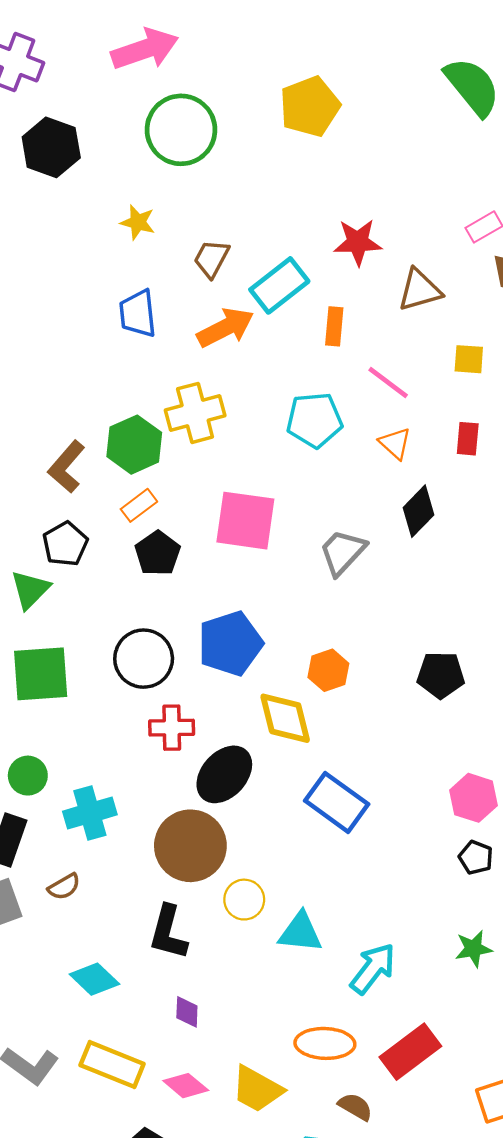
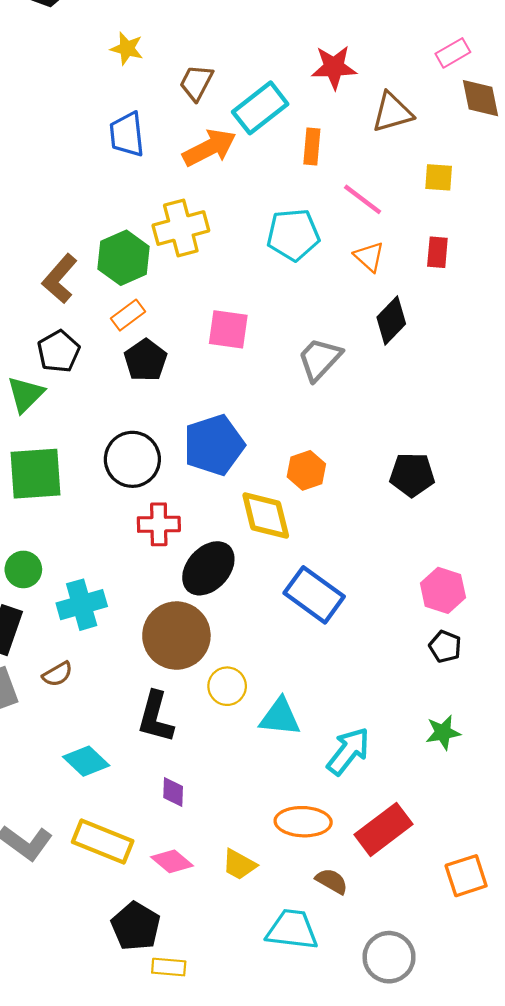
pink square: (245, 521) -> (228, 329), size x0.7
yellow trapezoid: (257, 1089) -> (239, 865), size x0.7

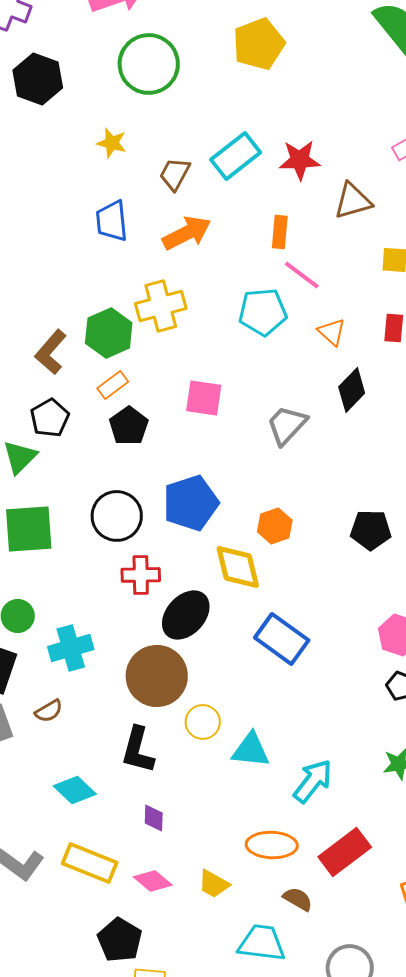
cyan rectangle: (260, 108) -> (236, 156), moved
pink line: (363, 199) -> (302, 275), moved

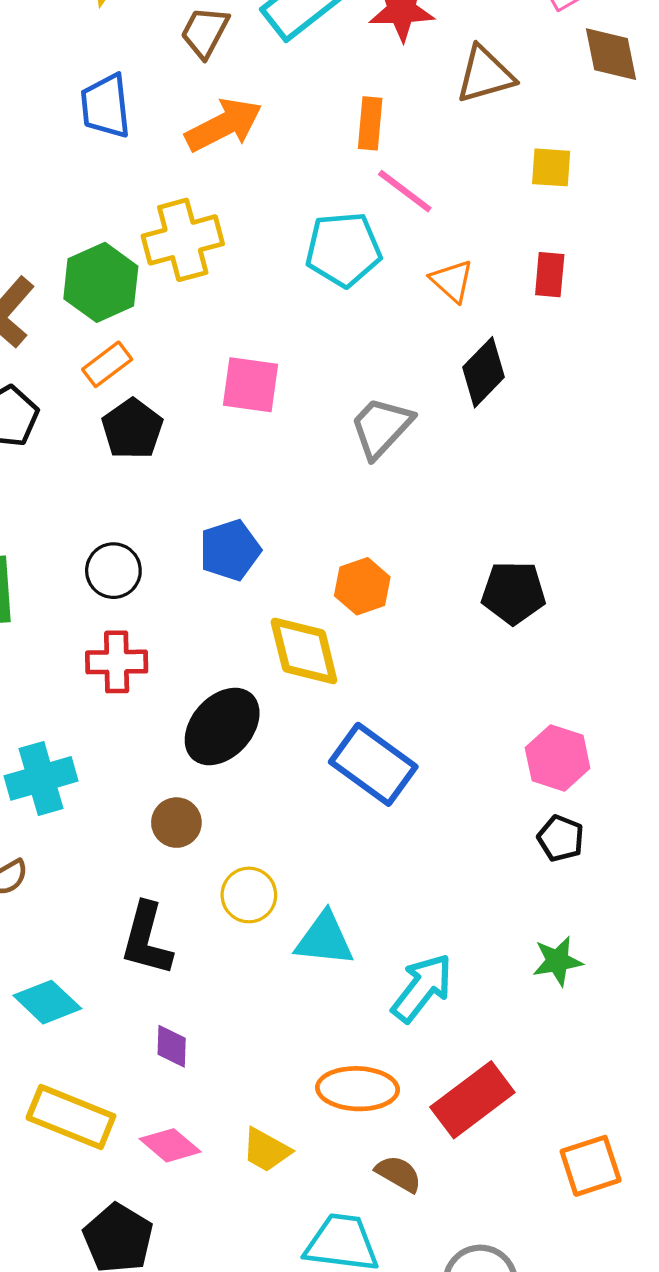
blue pentagon: (191, 503) -> (230, 550), size x0.7
black circle: (117, 516) -> (113, 571), size x0.7
red cross: (141, 575) -> (117, 662), moved
brown circle: (157, 676) -> (176, 823), size x0.5

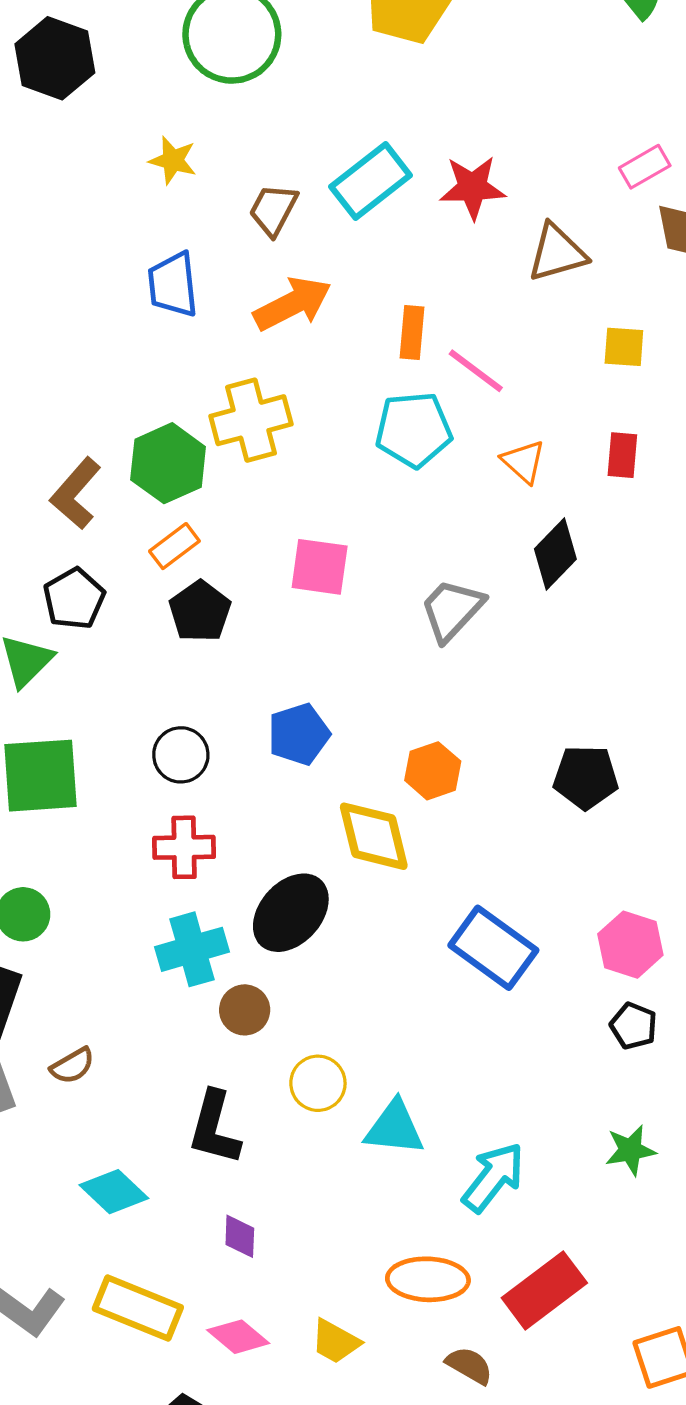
orange rectangle: (370, 123) -> (412, 332), moved
blue rectangle: (373, 764) -> (493, 948), moved
cyan cross: (41, 778) -> (192, 949), moved

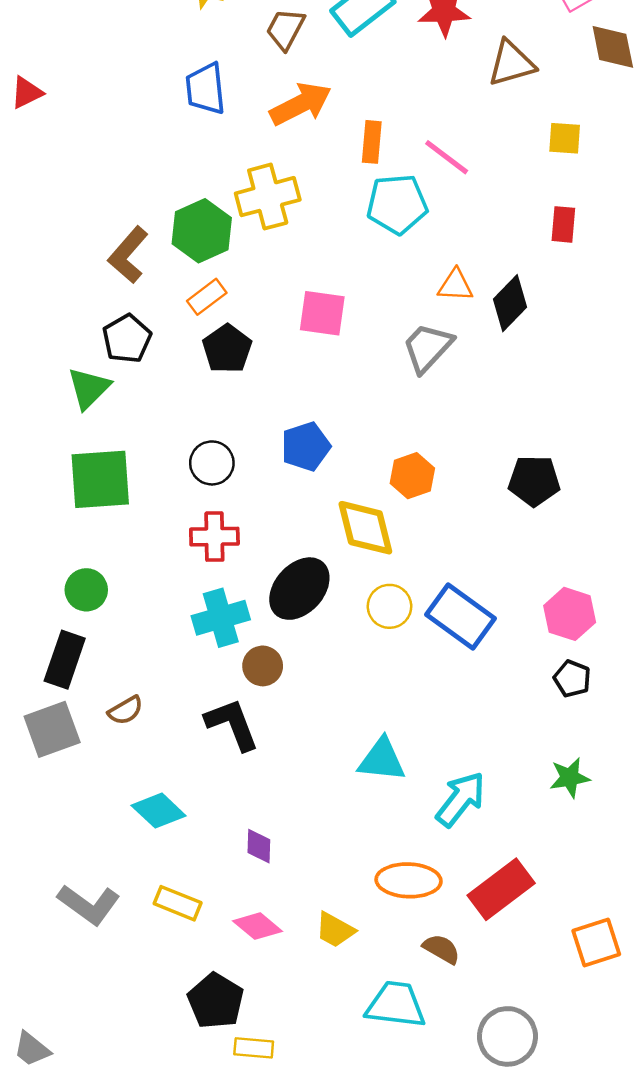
orange rectangle: (412, 332) -> (372, 142), moved
orange triangle: (524, 462) -> (455, 285), moved, turned -39
yellow circle: (318, 1083) -> (389, 606), moved
black L-shape: (214, 1128) -> (232, 724), moved, turned 144
yellow rectangle: (138, 1308) -> (178, 903), size x0.7

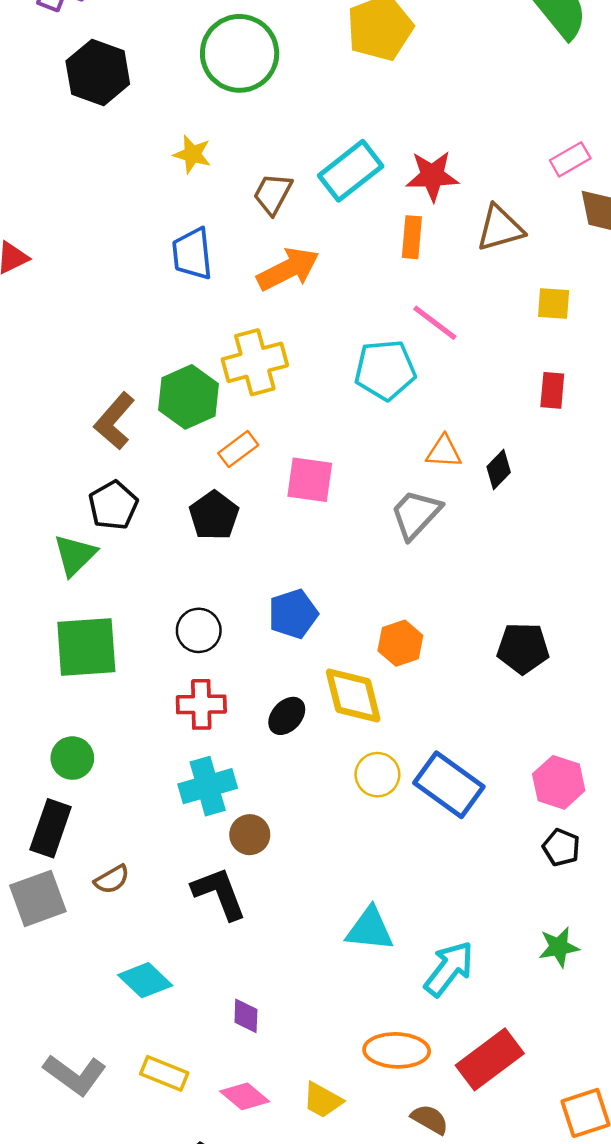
orange rectangle: (372, 142) -> (412, 237), moved
orange rectangle: (207, 297) -> (238, 449), moved
black diamond: (510, 303) -> (499, 470), size x0.7
black ellipse: (299, 589) -> (287, 716), moved, size x0.6

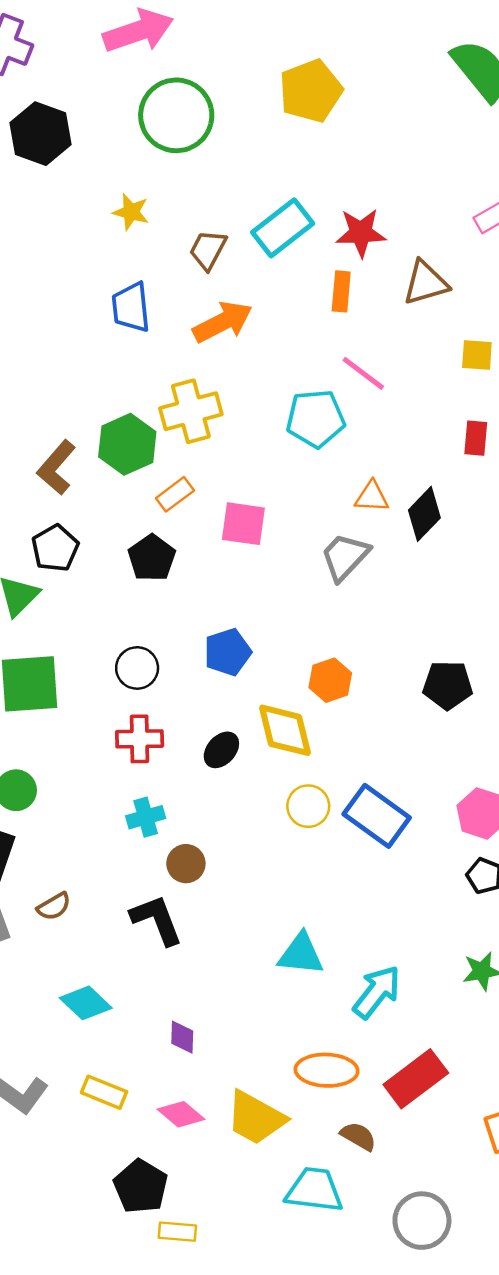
black diamond: (499, 470) -> (424, 514), size x1.4
cyan cross: (208, 786) -> (146, 817), size x0.7
yellow trapezoid: (323, 1100) -> (256, 1118), size x1.6

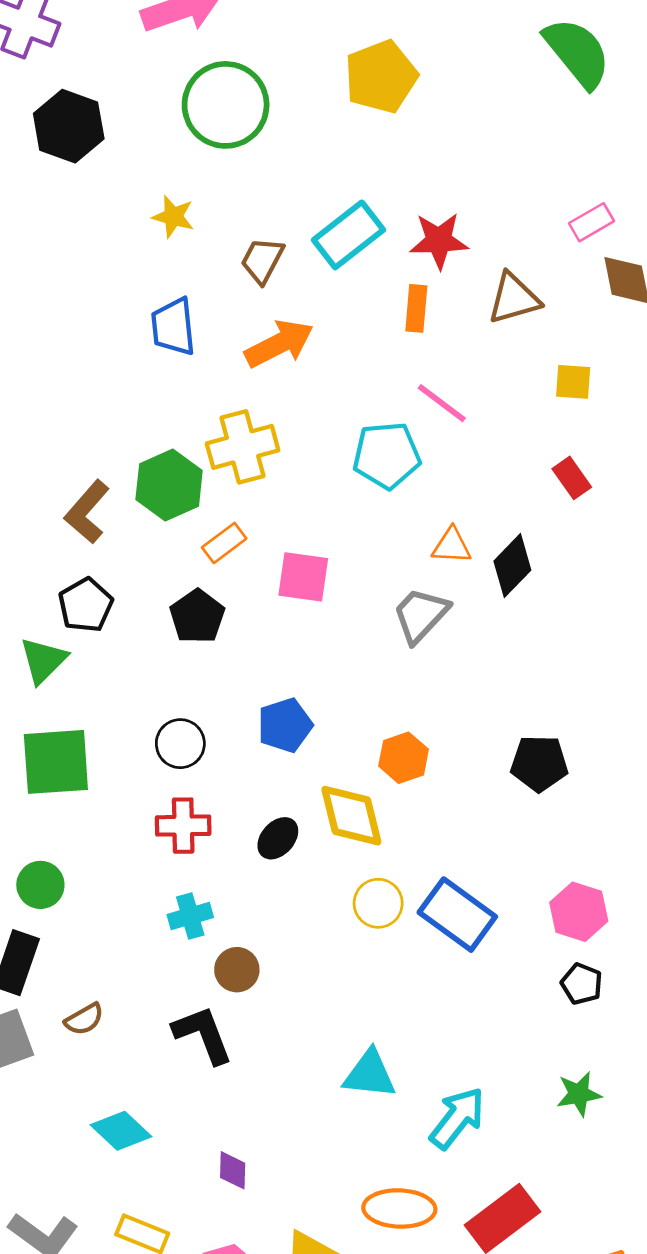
red rectangle: (476, 438) -> (572, 478), turned -40

